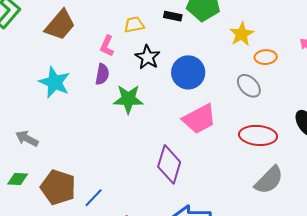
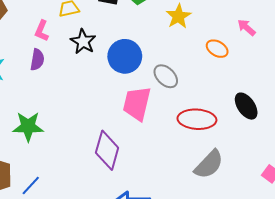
orange ellipse: (266, 57) -> (217, 49), moved, turned 35
gray ellipse: (249, 86) -> (166, 76), moved
green star: (128, 99) -> (28, 126), moved
pink trapezoid: (199, 119) -> (137, 104), turned 132

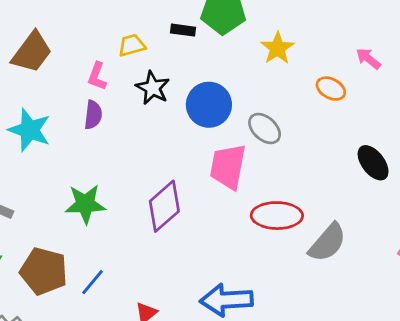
red ellipse: (197, 119) -> (277, 216), moved
purple diamond: (107, 150) -> (164, 206), moved, turned 36

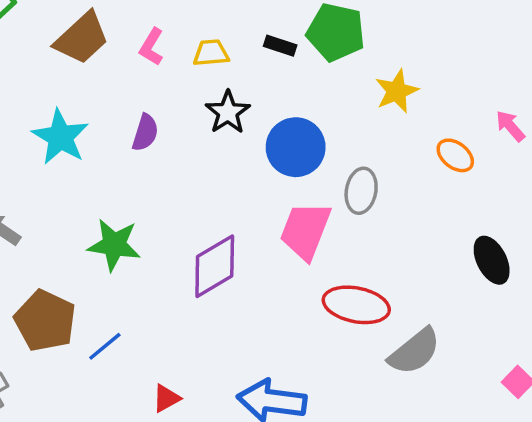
pink L-shape: (97, 76) -> (152, 47), moved
gray ellipse: (265, 129) -> (361, 191), turned 48

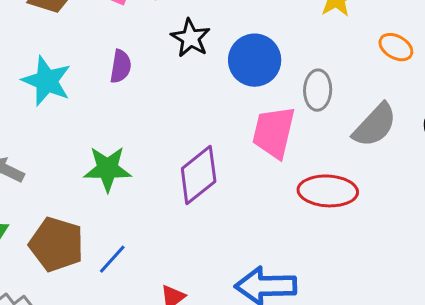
gray semicircle: (414, 351) -> (375, 125), moved

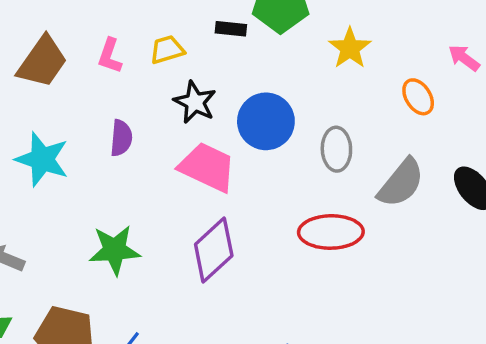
orange ellipse: (396, 47) -> (418, 97), turned 32
pink trapezoid: (274, 132) -> (207, 167), moved, turned 106
red ellipse: (328, 191) -> (331, 232), moved

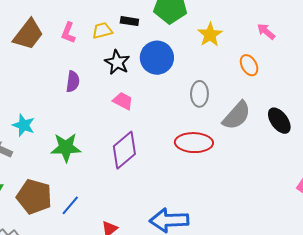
black rectangle: (231, 29) -> (129, 21), moved
pink arrow: (464, 58) -> (266, 31), moved
blue circle: (266, 121) -> (157, 58), moved
cyan star: (42, 159) -> (24, 125), moved, size x0.7
pink trapezoid: (207, 167) -> (123, 101), size x0.6

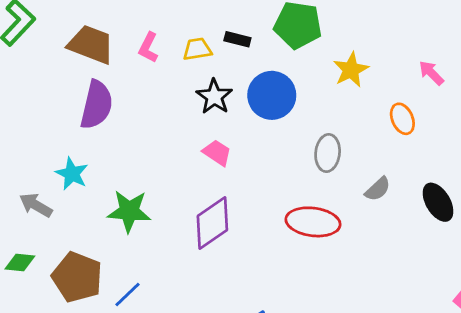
brown trapezoid: (28, 34) -> (91, 44), turned -112
purple semicircle: (73, 82) -> (96, 105), moved, size x1.6
gray semicircle: (237, 116) -> (378, 189), size x0.6

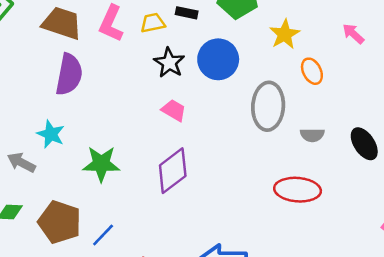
pink L-shape: (148, 48) -> (111, 23), size x1.4
orange ellipse: (402, 119) -> (312, 71), moved
gray ellipse: (328, 153) -> (268, 106), size x1.5
gray semicircle: (378, 189) -> (312, 135), turned 45
red ellipse: (313, 222) -> (298, 190), moved

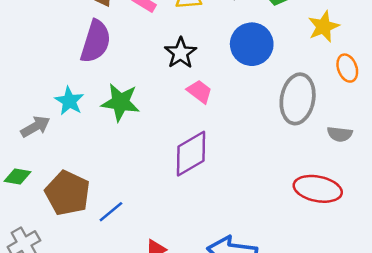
black star: (169, 63) -> (181, 53), moved
gray arrow: (21, 162) -> (35, 127), turned 116
green star: (101, 164) -> (120, 102), moved

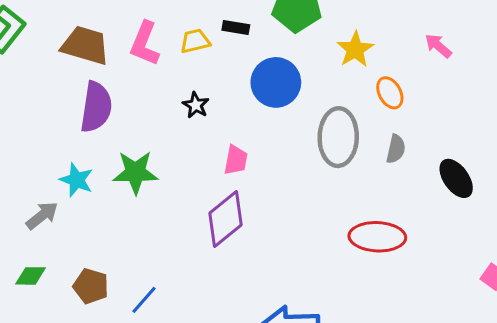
black star: (181, 53) -> (196, 105), size x0.7
pink trapezoid: (199, 92) -> (236, 160), moved, turned 72
gray semicircle: (340, 134) -> (396, 149), moved, turned -75
brown pentagon: (68, 193) -> (91, 286), size x0.7

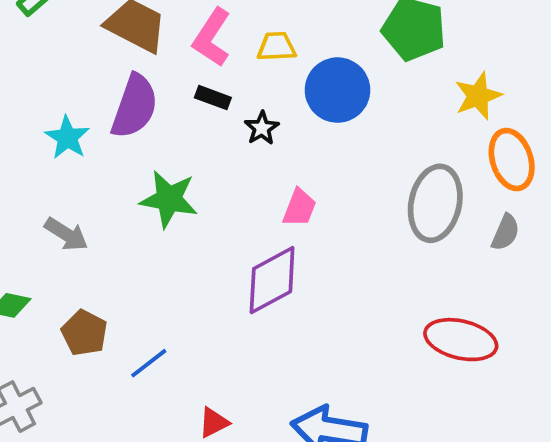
black rectangle: (236, 28) -> (213, 98), moved
blue circle: (276, 82) -> (337, 90), moved
orange ellipse: (390, 93) -> (512, 160), size x1.4
cyan star: (77, 180) -> (67, 138), moved
gray arrow: (42, 215) -> (66, 234), moved, turned 60

